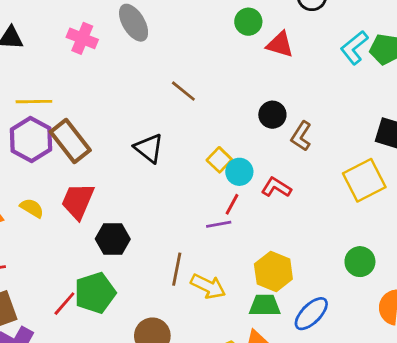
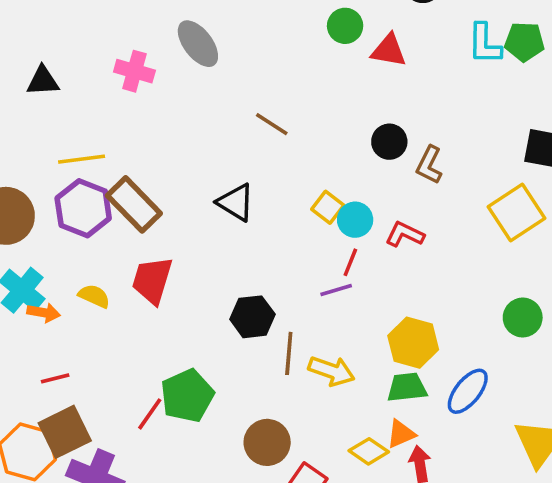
cyan L-shape: (354, 48) -> (485, 44), turned -44
black hexagon: (113, 239) -> (252, 317), moved

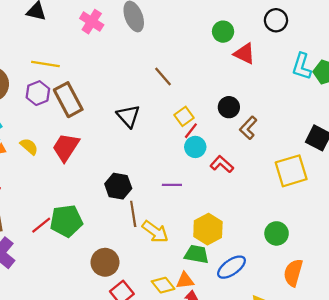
yellow square: (328, 207) -> (184, 116), moved
purple hexagon: (83, 208) -> (38, 93), size x0.7
red line: (350, 262) -> (191, 131), moved
brown line: (289, 353) -> (133, 214), turned -30

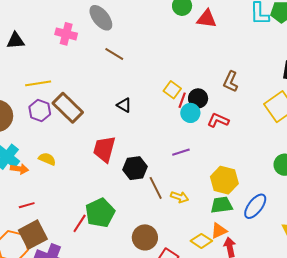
brown line: (163, 76) -> (114, 54), moved
black circle: (229, 107) -> (198, 98), moved
black triangle: (128, 116) -> (124, 105), size x0.7
red trapezoid: (66, 147) -> (104, 149), moved
yellow arrow: (155, 232) -> (180, 197), size x0.7

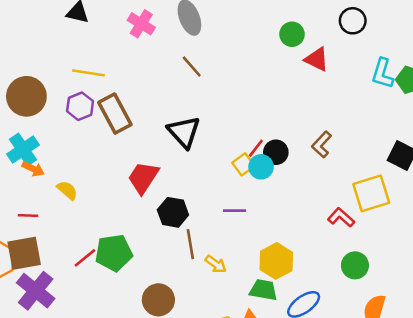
yellow square: (172, 90) -> (243, 164), moved
black triangle: (124, 105) -> (184, 132), size x1.8
red L-shape: (218, 120) -> (341, 217), moved
yellow semicircle: (47, 159) -> (67, 190), moved

